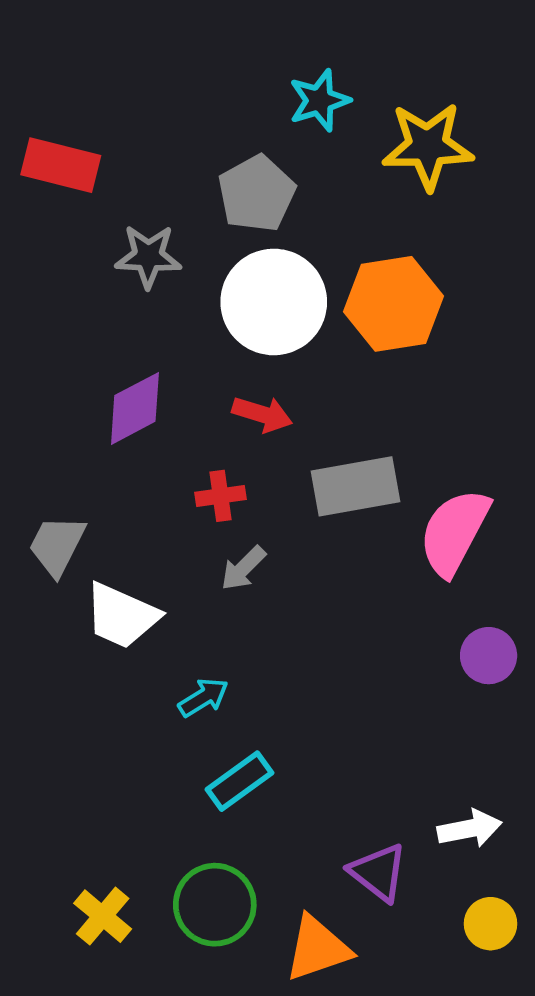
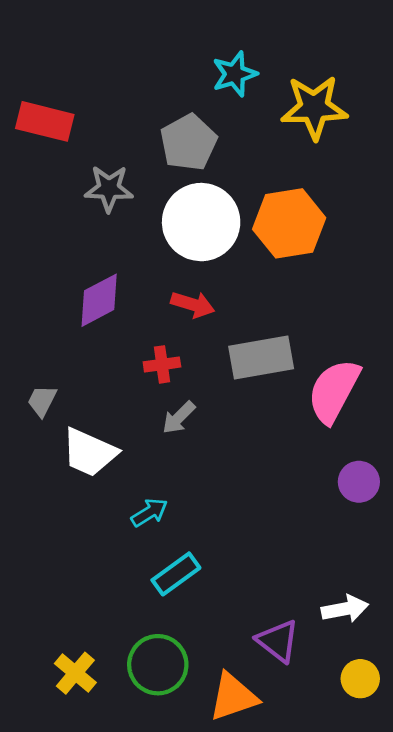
gray trapezoid: (57, 545) -> (42, 401), size x0.7

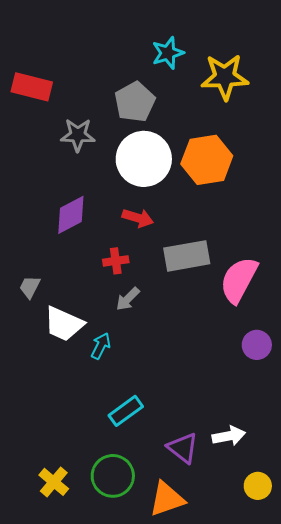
cyan arrow: (149, 512) -> (101, 346), moved, turned -32
white arrow: (345, 609) -> (229, 436), moved
purple triangle: (278, 641) -> (183, 448), moved

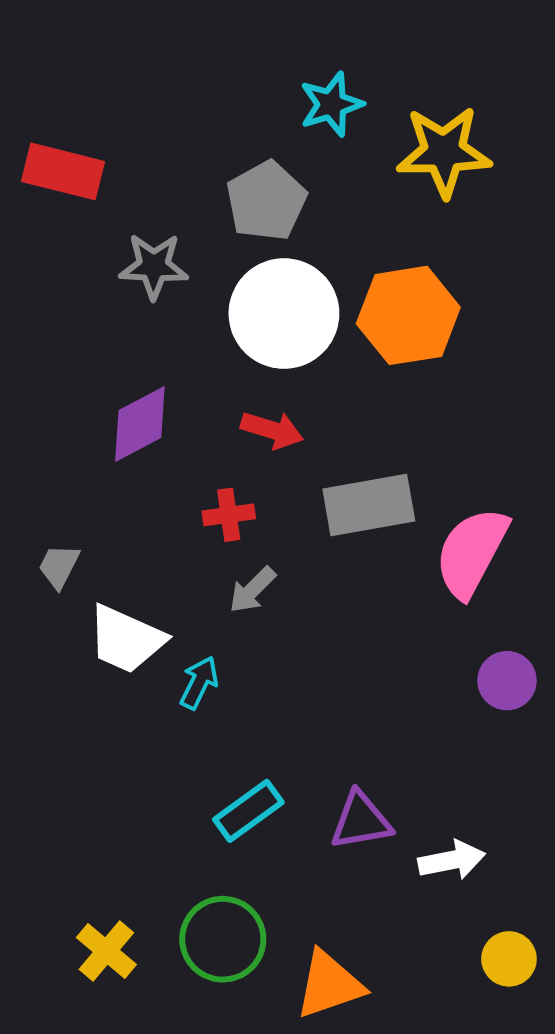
purple triangle: (183, 448) -> (361, 821), moved, turned -48

